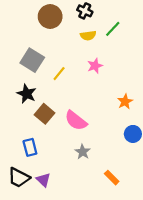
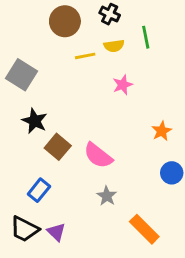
green line: (113, 29) -> (146, 37), turned -54
gray square: (32, 60) -> (22, 75), moved
yellow line: (59, 74) -> (85, 56), moved, turned 40
blue rectangle: (30, 147) -> (39, 190), turned 54
orange rectangle: (112, 178) -> (144, 229), size x1.5

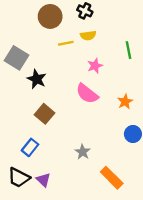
green line: (146, 37) -> (128, 50), moved
black star: (35, 121) -> (37, 79), moved
pink semicircle: (98, 156) -> (87, 94), moved

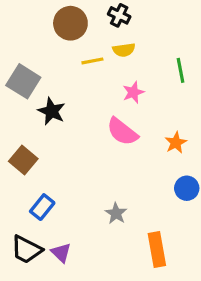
brown square: (45, 114) -> (23, 160), moved
orange rectangle: (112, 178) -> (157, 250), turned 35

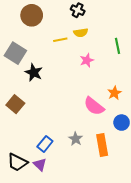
brown circle: (70, 23) -> (32, 15), moved
pink semicircle: (122, 132) -> (94, 106), moved
blue rectangle: (42, 207) -> (45, 144), moved
orange rectangle: (157, 250) -> (102, 145), moved

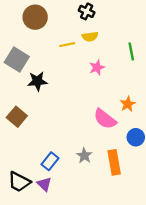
black star: (34, 72) -> (37, 81), turned -30

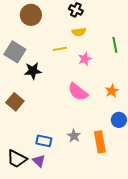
yellow line: (67, 45) -> (60, 49), moved
pink semicircle: (105, 119) -> (78, 92), moved
blue rectangle: (50, 161) -> (44, 141), turned 63

